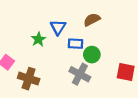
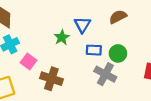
blue rectangle: (75, 44) -> (94, 50), moved

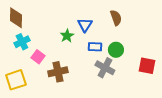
brown semicircle: (118, 17) -> (116, 18), turned 98
brown cross: (51, 79) -> (58, 72), turned -30

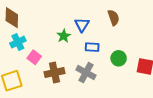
green circle: (116, 50) -> (119, 58), moved
gray cross: (105, 68) -> (86, 73), moved

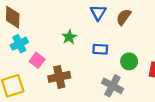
brown semicircle: (113, 18) -> (124, 17), turned -126
blue triangle: (82, 25) -> (98, 13), moved
gray cross: (86, 73) -> (112, 86), moved

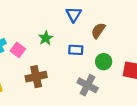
brown semicircle: (124, 17) -> (98, 31), moved
pink square: (37, 60) -> (18, 50), moved

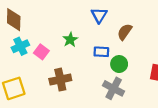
green circle: (104, 62) -> (119, 64), moved

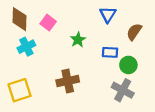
pink square: (41, 52) -> (48, 23), moved

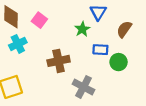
green star: (78, 40) -> (82, 29), moved
brown cross: (68, 81) -> (59, 61), moved
gray cross: (123, 90) -> (83, 87), moved

